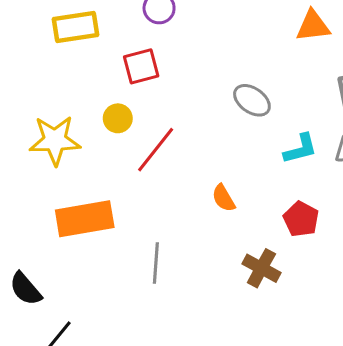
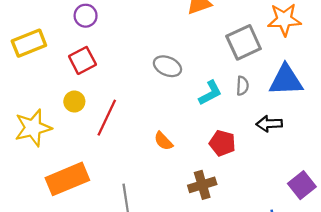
brown cross: (261, 268) -> (202, 185), turned -32

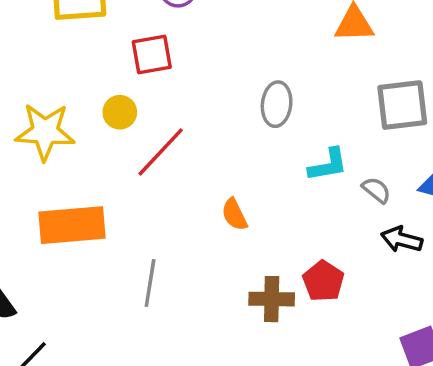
gray ellipse: (167, 66) -> (277, 104), turned 56
gray semicircle: (242, 86) -> (376, 190), moved, turned -72
red pentagon: (222, 143) -> (323, 281), moved

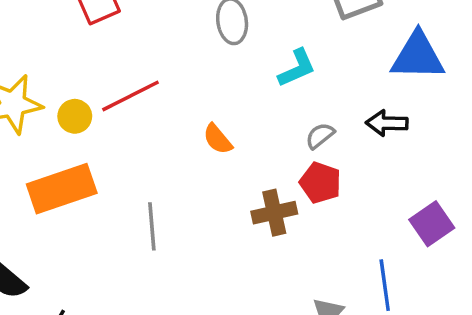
yellow circle: (120, 112) -> (75, 116), moved
red line: (161, 152) -> (130, 96), turned 34
gray semicircle: (376, 190) -> (320, 136), moved, turned -64

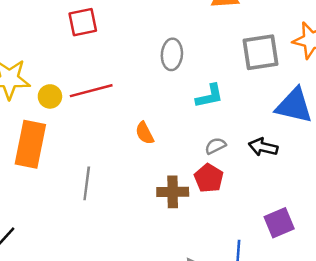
orange rectangle: (62, 189) -> (30, 144), turned -72

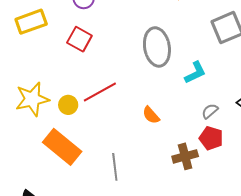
red square: (83, 22) -> (79, 39), turned -35
gray ellipse: (172, 54) -> (157, 47), size x1.5
orange rectangle: (30, 144) -> (62, 147), turned -48

